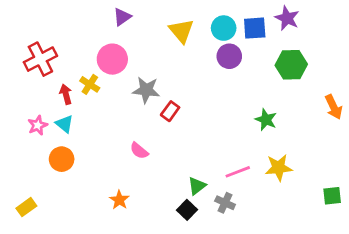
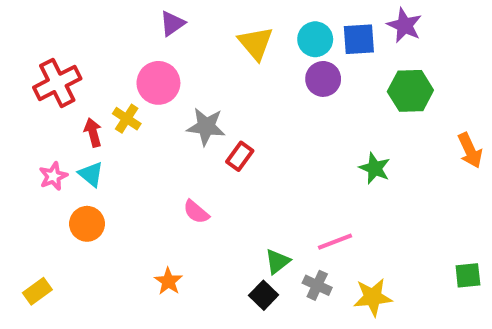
yellow star: (279, 168) -> (373, 297), moved

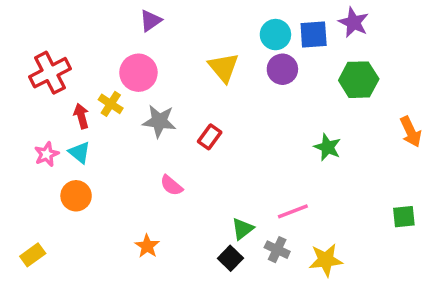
yellow triangle: (256, 43) -> (223, 67), moved
gray star: (206, 127) -> (159, 121), moved
green square: (468, 275) -> (404, 217), moved

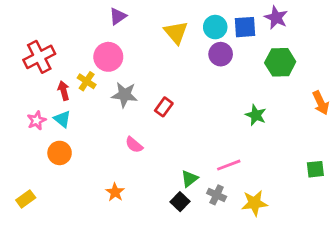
yellow triangle: (223, 67) -> (176, 32), moved

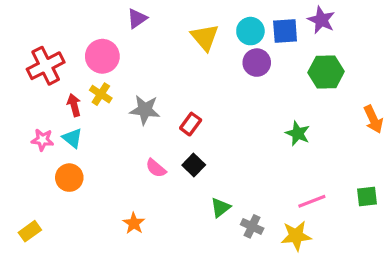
pink circle: (108, 57) -> (102, 56), moved
pink star: (37, 120) -> (42, 140), turned 30
pink line: (229, 165) -> (312, 201), moved
black square: (180, 202) -> (194, 165), moved

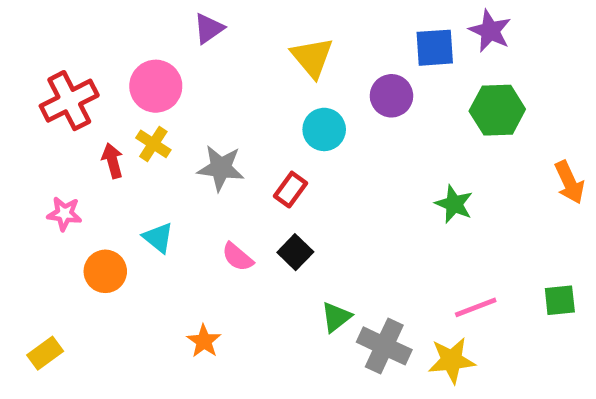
cyan circle: (250, 31) -> (324, 129), moved
cyan triangle: (72, 138) -> (158, 238), moved
gray cross: (252, 226) -> (384, 346), size x1.5

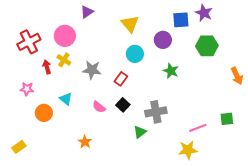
green star: (454, 204) -> (171, 71), moved
green square: (560, 300) -> (227, 119), moved
gray cross: (384, 346) -> (156, 112), moved, turned -35

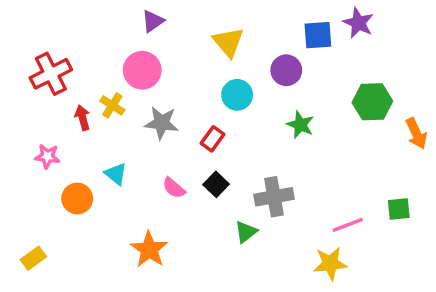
pink circle: (65, 36) -> (142, 70), moved
green hexagon: (207, 46) -> (372, 102), moved
orange star: (85, 142) -> (149, 249), size x1.5

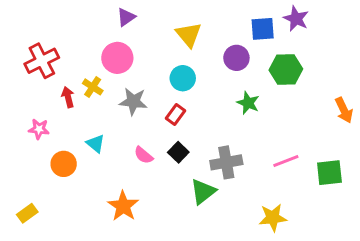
cyan circle: (237, 95) -> (183, 78), moved
green hexagon: (372, 102) -> (286, 69), moved
green square: (399, 209) -> (329, 173), size x1.4
pink line: (348, 225) -> (286, 161), moved
green triangle: (246, 232) -> (203, 191), size x1.4

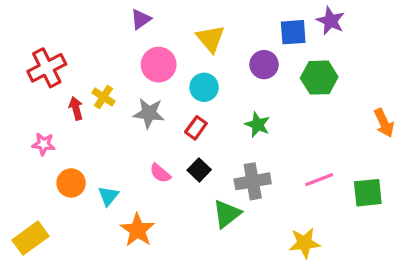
pink circle: (117, 58) -> (159, 65), moved
green star: (248, 103) -> (258, 125), moved
cyan triangle: (96, 144) -> (108, 196), moved, turned 30
yellow rectangle: (27, 213) -> (31, 238), size x1.5

